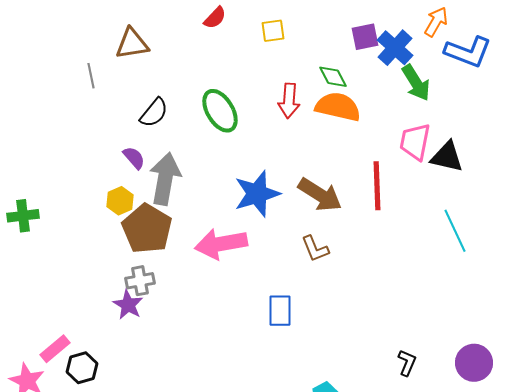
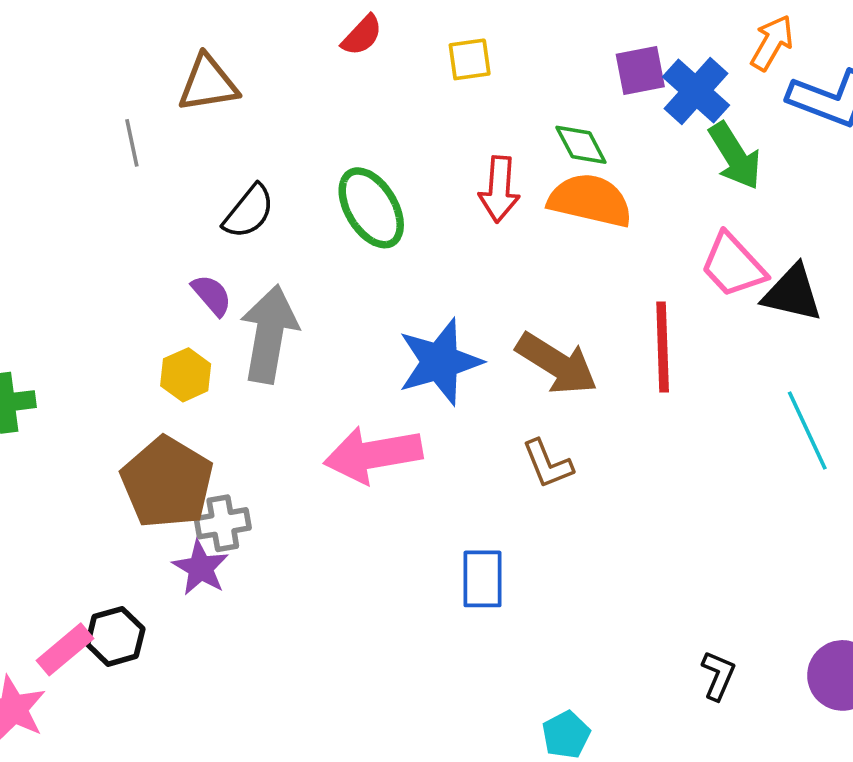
pink trapezoid: (415, 142) -> (733, 265), turned -54
brown pentagon: (147, 229) -> (167, 482), moved
black hexagon: (82, 368) -> (115, 636), moved

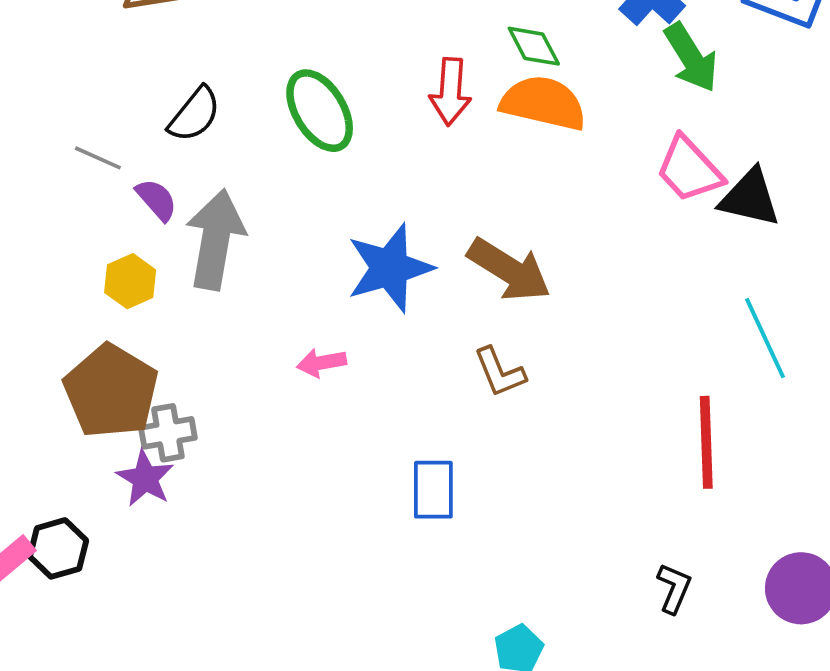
gray line: (132, 143) -> (98, 158), moved, turned -54
red line: (663, 347) -> (706, 442), moved
pink arrow: (373, 455) -> (321, 363), size x0.5

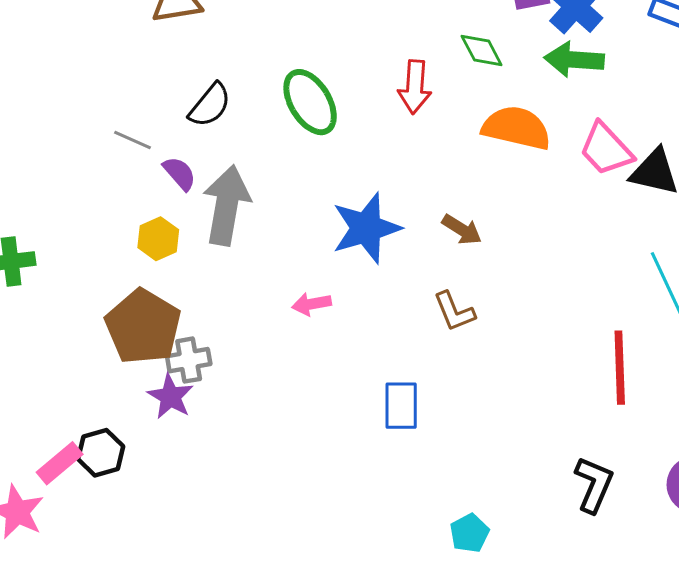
green arrow: (691, 58) -> (574, 60), moved, turned 126
orange semicircle: (543, 103) -> (516, 128), moved
brown arrow: (509, 270) -> (462, 230), size x0.6
black L-shape: (674, 588) -> (594, 485), size x1.4

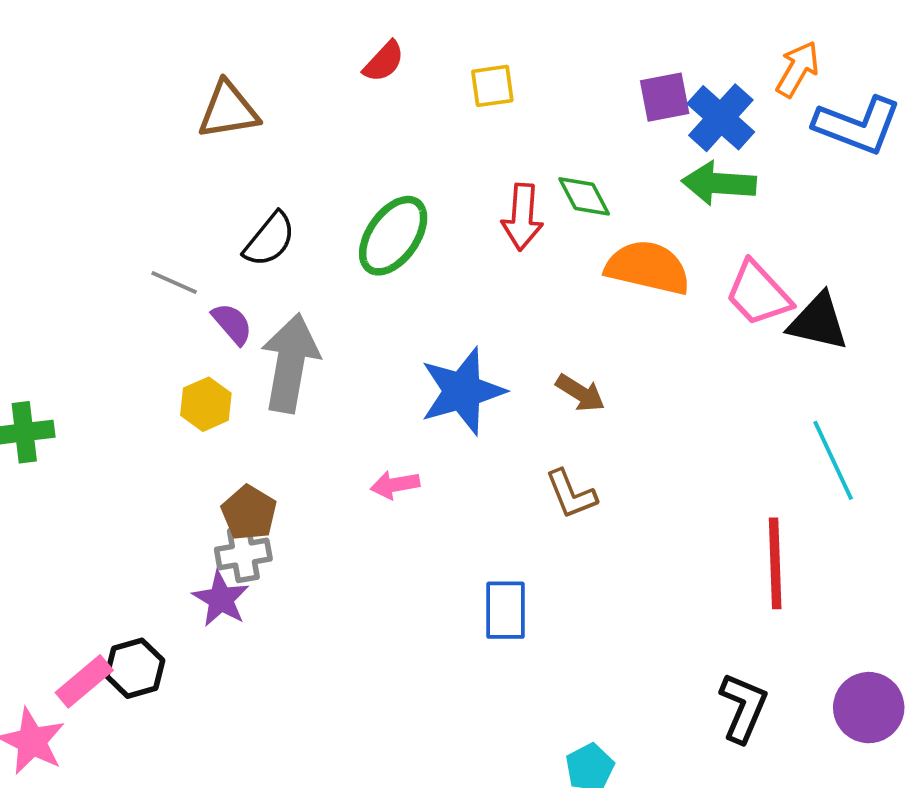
green diamond: (482, 50) -> (584, 196), moved
green ellipse: (310, 102) -> (393, 236), turned 66
brown pentagon: (143, 327) -> (249, 513), moved, size x0.6

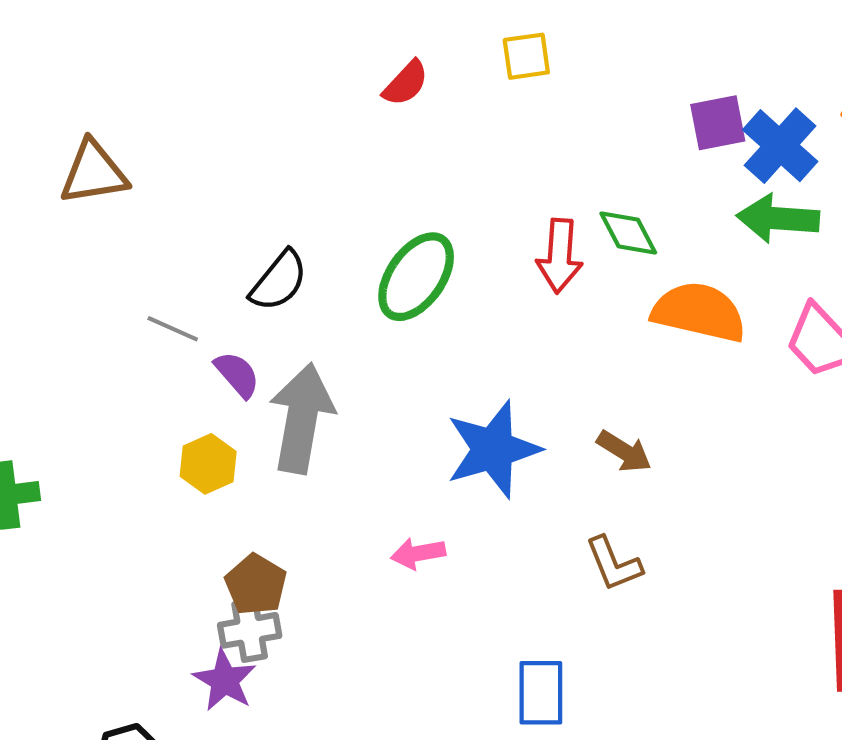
yellow square: (492, 86) -> (526, 56), moved
brown triangle: (228, 110) -> (94, 173), moved

